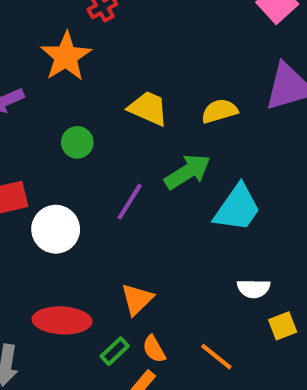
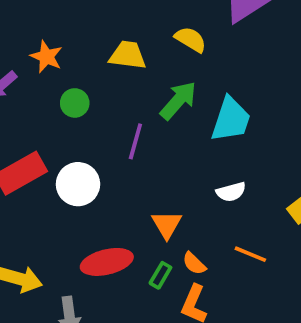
orange star: (66, 57) -> (46, 57), moved, size x0.7
yellow semicircle: (220, 111) -> (191, 39), turned 64
white semicircle: (254, 289) -> (231, 192), moved

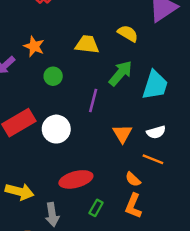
orange triangle: (167, 224) -> (122, 134), moved
orange line: (250, 254) -> (153, 159), moved
green rectangle: (160, 275) -> (96, 208), moved

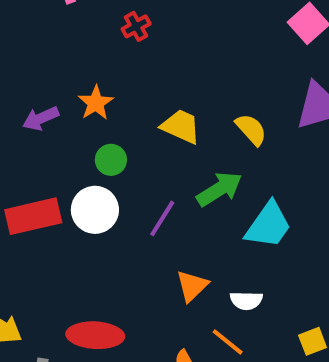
white circle: (56, 129) -> (95, 210), moved

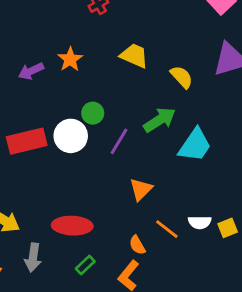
yellow trapezoid: (181, 126) -> (134, 56), moved
green circle: (111, 160) -> (93, 113), moved
white semicircle: (246, 300) -> (200, 222), moved

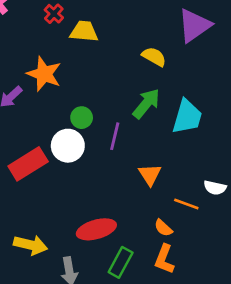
yellow trapezoid: (134, 56) -> (84, 31), moved
orange star: (70, 59) -> (44, 74), size x1.4
white semicircle: (200, 222) -> (215, 188), turned 30
green rectangle: (85, 265) -> (121, 262), size x1.5

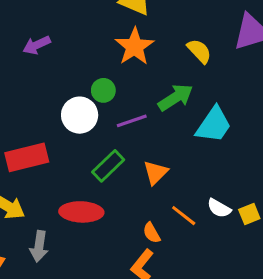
orange star: (44, 74) -> (135, 47), moved
purple line: (115, 136) -> (132, 121), turned 40
red rectangle: (28, 164) -> (27, 157), moved
green rectangle: (121, 262) -> (108, 166), moved

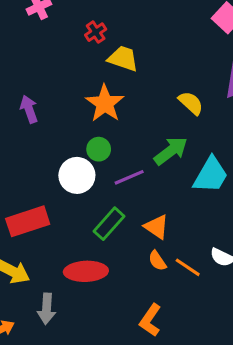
purple arrow: (37, 45) -> (29, 109), turned 100
orange star: (135, 47) -> (105, 103), moved
orange triangle: (156, 173) -> (157, 227), turned -36
orange semicircle: (152, 233) -> (157, 261), moved

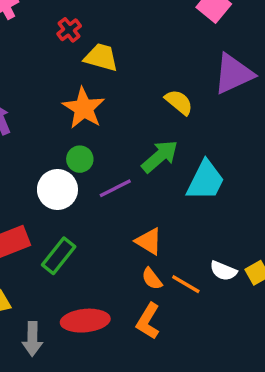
green rectangle: (109, 224) -> (59, 256), moved
red ellipse: (86, 271) -> (85, 321), moved
orange L-shape: (150, 320) -> (148, 321), moved

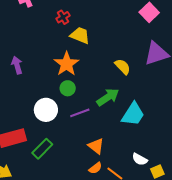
green circle: (80, 159) -> (68, 88), moved
white semicircle: (223, 271) -> (140, 159), moved
orange semicircle: (152, 279) -> (95, 168), turned -96

